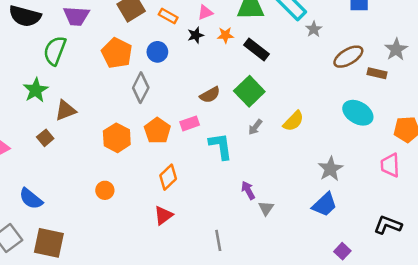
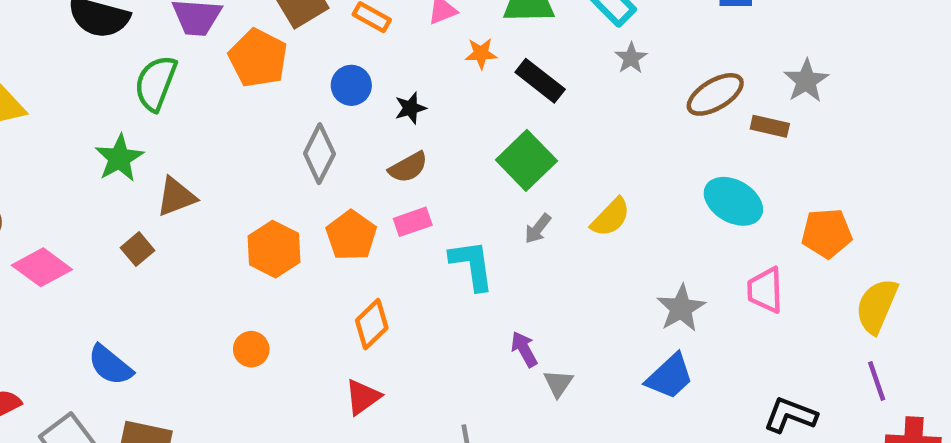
gray star: (314, 29) -> (631, 58), moved
black star: (196, 35) -> (410, 108), moved
orange pentagon: (117, 53) -> (258, 58), moved
brown semicircle: (210, 95) -> (408, 167), moved
pink trapezoid: (390, 165) -> (765, 290), moved

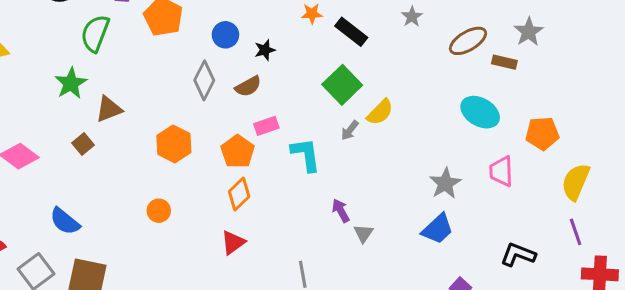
brown semicircle: (408, 167) -> (248, 86), moved
yellow semicircle: (611, 217) -> (380, 112), moved
orange pentagon: (351, 235) -> (238, 152), moved

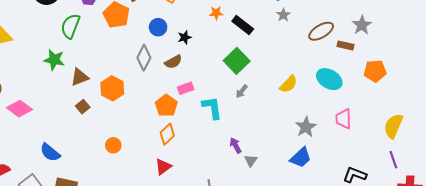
green star: (71, 83) -> (54, 60), turned -30
yellow semicircle: (380, 112) -> (288, 84), moved
orange pentagon: (542, 133) -> (375, 71), moved
brown square: (83, 144) -> (83, 107), moved
orange hexagon: (174, 144) -> (112, 88), moved

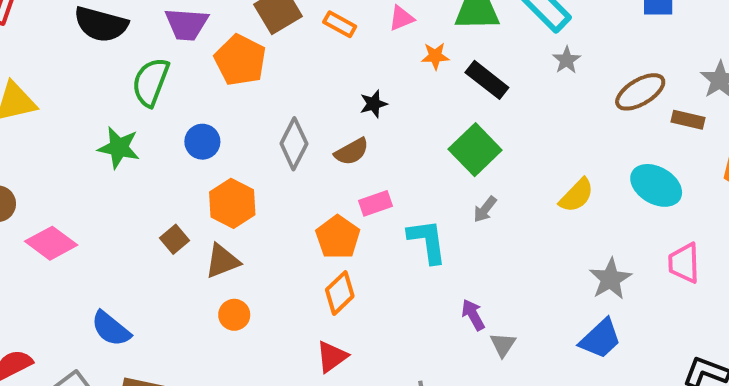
blue circle: (158, 27) -> (202, 142), moved
brown triangle: (80, 77) -> (222, 261), moved

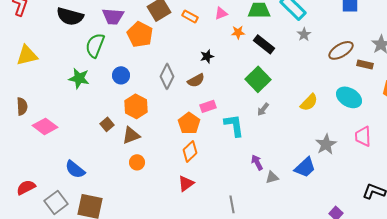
blue trapezoid: (600, 339) -> (305, 167), moved
gray triangle: (503, 345) -> (272, 177), turned 40

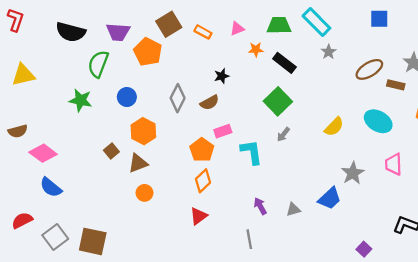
brown semicircle: (22, 106) -> (18, 131), turned 78
purple arrow: (257, 162) -> (260, 206), moved
blue semicircle: (75, 169) -> (51, 187), moved

